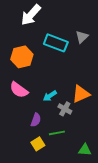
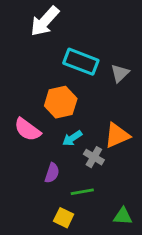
gray triangle: (82, 37) -> (120, 73), moved
orange hexagon: (22, 57) -> (61, 102), moved
yellow square: (38, 144) -> (64, 218), moved, turned -32

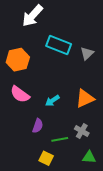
orange hexagon: (61, 102) -> (18, 60), moved
gray cross: (94, 157) -> (82, 131), moved

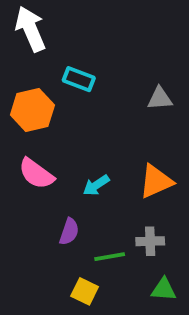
white arrow: (32, 16) -> (31, 29), moved, turned 115
cyan rectangle: (59, 45) -> (79, 79), moved, size x0.7
gray triangle: (87, 53) -> (160, 98), turned 40
gray cross: (82, 131) -> (150, 241), turned -32

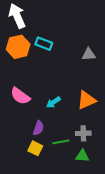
orange hexagon: (32, 110) -> (18, 47), moved
green triangle: (164, 289) -> (82, 156), moved
yellow square: (85, 291) -> (35, 148), moved

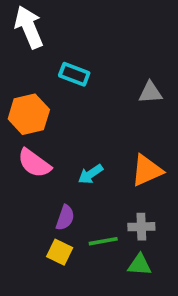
orange hexagon: (18, 47) -> (29, 114), moved

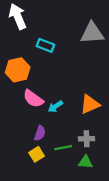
gray triangle: (150, 92) -> (92, 33), moved, size x1.6
pink semicircle: (34, 163) -> (33, 99), moved
yellow square: (60, 252) -> (37, 154), turned 32

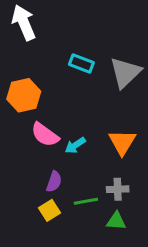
gray triangle: (92, 33) -> (125, 73), moved, turned -40
cyan rectangle: (45, 45) -> (81, 63), moved
orange triangle: (90, 104) -> (122, 142), turned -35

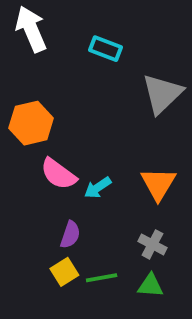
cyan rectangle: (81, 63) -> (105, 49), moved
gray cross: (118, 189) -> (152, 244), turned 30
green line: (86, 201) -> (102, 278), moved

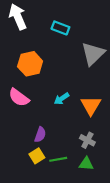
orange hexagon: (31, 123) -> (30, 64), moved
pink semicircle: (58, 174) -> (19, 98), moved
cyan arrow: (98, 188) -> (62, 99), moved

